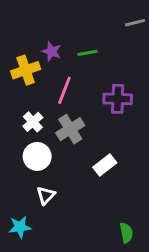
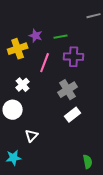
purple cross: (118, 99) -> (74, 57), moved
gray cross: (70, 129) -> (68, 90), moved
white circle: (37, 156) -> (13, 110), moved

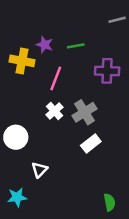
yellow cross: (18, 49) -> (22, 61), turned 30
purple cross: (74, 57) -> (107, 71), moved
white cross: (23, 85) -> (55, 111), moved

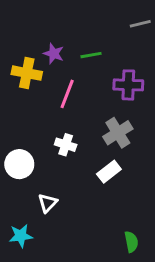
white cross: (55, 111) -> (66, 145), moved, turned -30
gray cross: (85, 112) -> (118, 133), moved

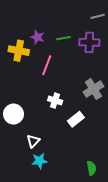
purple cross: (128, 85) -> (89, 42), moved
gray cross: (118, 133) -> (93, 89), moved
white cross: (66, 145) -> (55, 101), moved
cyan star: (21, 236) -> (39, 161), moved

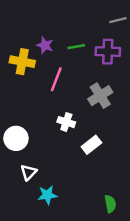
gray cross: (93, 89) -> (100, 96), moved
white triangle: (33, 141) -> (29, 172), moved

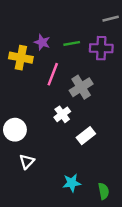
gray cross: (100, 96) -> (81, 87), moved
white cross: (66, 122) -> (62, 114), turned 35
cyan star: (47, 195) -> (72, 183), moved

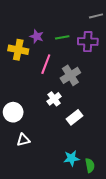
white triangle: (27, 162) -> (23, 140), turned 32
cyan star: (72, 183) -> (71, 158), moved

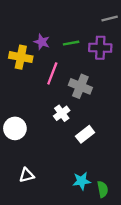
gray cross: (70, 75) -> (80, 86), turned -36
white triangle: (23, 140) -> (27, 175), moved

